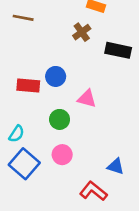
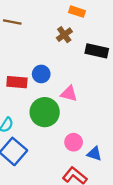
green circle: (60, 119) -> (45, 112), size x1.6
pink circle: (62, 155) -> (74, 142), moved

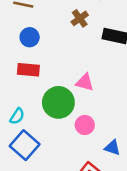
blue circle: (41, 74) -> (30, 37), moved
pink circle: (74, 142) -> (85, 125), moved

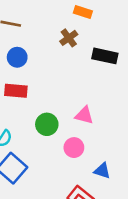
pink triangle: (85, 82) -> (84, 115), moved
green circle: (58, 102) -> (47, 124), size x0.7

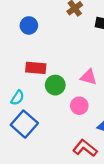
red rectangle: (16, 91) -> (36, 68), moved

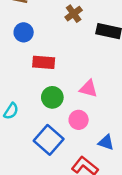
red rectangle: (36, 68) -> (44, 62), moved
blue square: (24, 124) -> (49, 140), moved

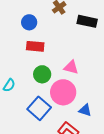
blue circle: (24, 32) -> (29, 22), moved
pink circle: (79, 120) -> (63, 92), size x1.6

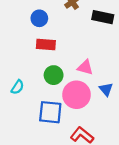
blue square: (39, 108) -> (50, 112), turned -35
blue triangle: (85, 110) -> (106, 89), moved, turned 32

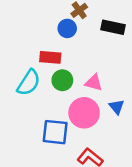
blue circle: (39, 18) -> (67, 28), moved
green circle: (54, 75) -> (62, 80), moved
cyan semicircle: (17, 87) -> (29, 83), moved, size x1.6

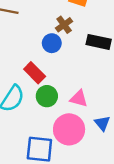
red rectangle: (50, 57) -> (35, 73), turned 40

